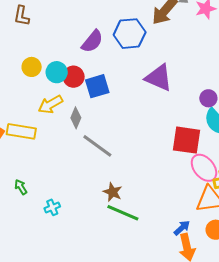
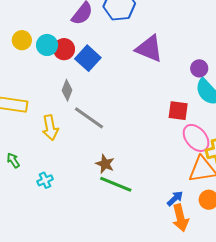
blue square: (97, 86) -> (88, 58), turned -30
yellow arrow: (51, 105) -> (50, 128), moved, turned -70
red square: (187, 140) -> (178, 111), size x0.7

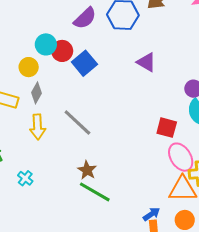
yellow circle: (22, 40) -> (29, 67), moved
purple triangle: (149, 49) -> (146, 62), size x0.7
gray diamond: (67, 90) -> (36, 93), moved
cyan cross: (45, 180) -> (25, 178), turned -35

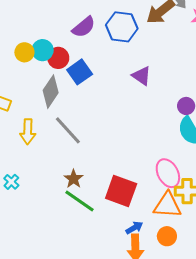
yellow circle: (29, 67) -> (24, 52), moved
gray diamond: (36, 93) -> (51, 92), moved, size x1.5
red square: (167, 128) -> (121, 191), moved, size x1.5

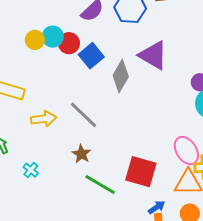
purple triangle: (141, 76) -> (153, 55), size x1.5
gray diamond: (51, 92) -> (121, 76), moved
yellow arrow: (28, 132) -> (44, 119), turned -95
brown star: (74, 179) -> (81, 154), moved

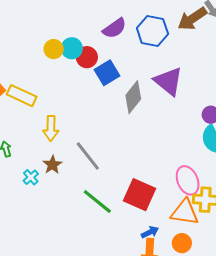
gray line: (84, 115) -> (88, 156), moved
yellow arrow: (44, 119) -> (51, 128), turned 90
brown star: (81, 154) -> (52, 165), moved

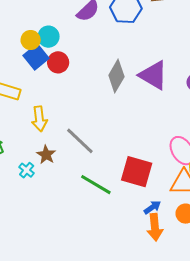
red circle: (87, 57) -> (58, 62), moved
blue square: (107, 73) -> (36, 57), moved
purple triangle: (168, 81) -> (153, 75), moved

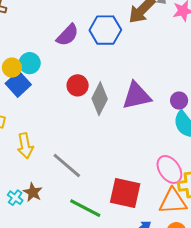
red circle: (58, 62) -> (78, 85), moved
purple triangle: (153, 75) -> (137, 96), turned -40
brown star: (46, 155) -> (33, 192), moved

